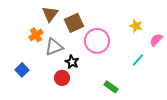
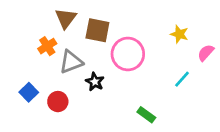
brown square: (74, 23) -> (97, 30), turned 36
red circle: (62, 78) -> (58, 102), moved

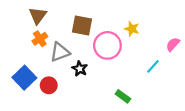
brown triangle: (66, 18) -> (38, 16), moved
yellow star: (179, 34) -> (132, 29), moved
blue square: (29, 92) -> (24, 78), size x1.5

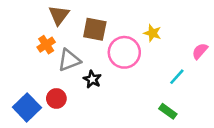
brown triangle: (38, 16) -> (59, 15), moved
blue square: (24, 78) -> (27, 107), moved
green rectangle: (123, 96) -> (168, 111), moved

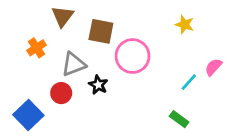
yellow star: (153, 33) -> (185, 25), moved
orange cross: (46, 45) -> (37, 48), moved
pink semicircle: (200, 51) -> (213, 67), moved
red circle: (56, 98) -> (61, 93), moved

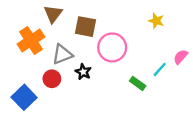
orange cross: (37, 48) -> (31, 41), size x1.6
green rectangle: (179, 119) -> (138, 83), moved

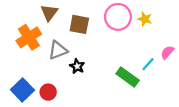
pink circle: (112, 47) -> (118, 17), moved
red circle: (52, 79) -> (48, 92), moved
green rectangle: (138, 83) -> (128, 77), size x1.5

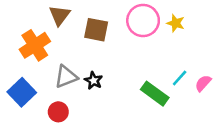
gray triangle: (58, 50) -> (66, 77), moved
pink semicircle: (167, 52) -> (203, 83), moved
blue square: (22, 90) -> (22, 92), moved

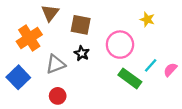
pink circle: (143, 21) -> (120, 45), moved
black star: (94, 81) -> (82, 53), moved
red circle: (58, 112) -> (58, 96), moved

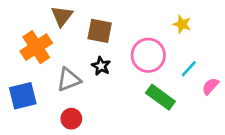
cyan line: (151, 65) -> (189, 69), moved
blue square: (18, 77) -> (23, 96), turned 30

